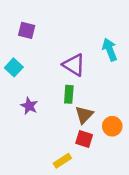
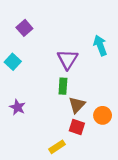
purple square: (27, 30) -> (24, 28), turned 35
purple triangle: (74, 65) -> (68, 59), turned 30
purple star: (29, 106) -> (17, 107), moved

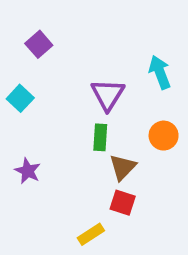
orange circle: (103, 115) -> (164, 136), moved

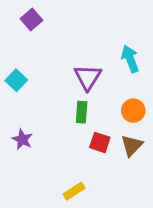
purple square: (39, 44) -> (31, 19), moved
brown triangle: (123, 167) -> (132, 145), moved
red square: (123, 203) -> (100, 142), moved

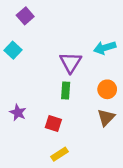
cyan arrow: (130, 59) -> (105, 48), turned -85
cyan square: (16, 80) -> (13, 50), moved
red square: (100, 142) -> (53, 124), moved

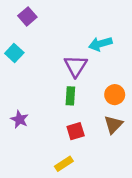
cyan arrow: (105, 48) -> (100, 44), moved
red square: (53, 124) -> (76, 131), moved, turned -35

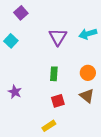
cyan arrow: (100, 44) -> (88, 34), moved
purple triangle: (76, 66) -> (58, 37), moved
brown triangle: (113, 125) -> (87, 96), turned -35

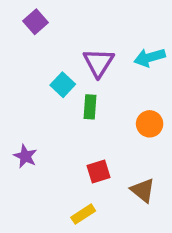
cyan square: (11, 41) -> (63, 85), moved
green rectangle: (54, 74) -> (90, 107), moved
brown triangle: (87, 96) -> (143, 190), moved

